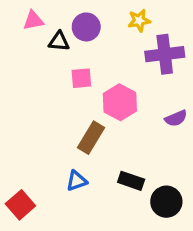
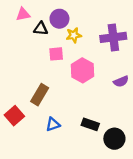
yellow star: (139, 21) -> (74, 35), moved
brown rectangle: (91, 138) -> (40, 95), moved
red square: (20, 205) -> (14, 116), moved

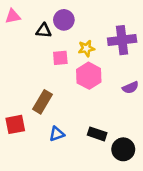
pink triangle: (23, 14) -> (13, 16), moved
yellow star: (74, 35) -> (86, 48), moved
red square: (14, 116) -> (15, 124), turned 30

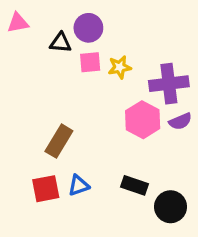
purple cross: (122, 40) -> (169, 84), moved
pink square: (60, 58) -> (90, 62), moved
pink hexagon: (89, 76) -> (143, 120), moved
red square: (15, 124) -> (46, 189), moved

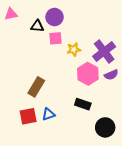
yellow star: (120, 67) -> (74, 49), moved
purple cross: (169, 84) -> (104, 51), turned -30
black rectangle: (134, 185) -> (83, 104), moved

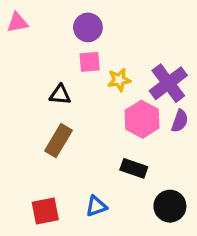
black triangle: (37, 26) -> (60, 95), moved
purple semicircle: (111, 75) -> (180, 121), turned -48
blue triangle: (48, 114) -> (96, 206), moved
red square: (28, 116) -> (45, 211), moved

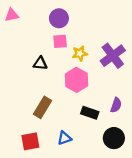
pink hexagon: (142, 119) -> (77, 80), moved
purple semicircle: (180, 121) -> (116, 105), moved
brown rectangle: (58, 141) -> (42, 107), moved

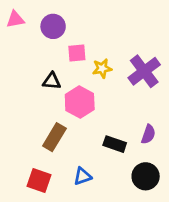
purple circle: (59, 18) -> (53, 26), moved
pink hexagon: (77, 80) -> (80, 102), moved
red square: (30, 141) -> (39, 181), turned 30

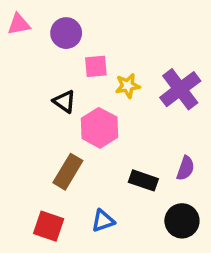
black triangle: (52, 81) -> (64, 101), turned 30

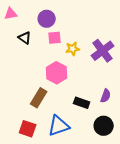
purple circle: (66, 33) -> (47, 19), moved
black triangle: (64, 101) -> (25, 38), moved
blue triangle: (103, 221) -> (59, 126), size x1.6

